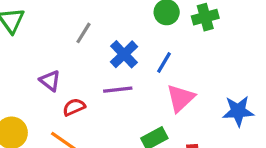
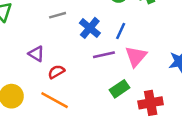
gray line: (83, 33) -> (58, 15), turned 49
purple line: (118, 90) -> (104, 55), moved

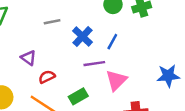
pink triangle: (136, 56) -> (116, 80), moved
green rectangle: (119, 89) -> (78, 96), moved

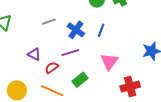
purple line: (94, 64) -> (70, 53), moved

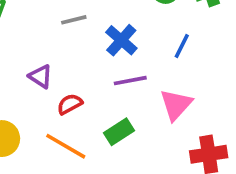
blue line: (101, 30) -> (182, 46), moved
purple line: (70, 53) -> (130, 81), moved

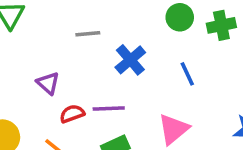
blue line: (182, 46) -> (187, 74), turned -60
purple line: (130, 81) -> (109, 109), moved

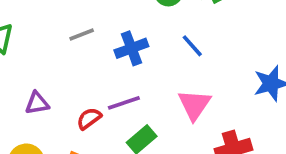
blue cross: (130, 60) -> (131, 48), turned 36
purple triangle: (48, 83) -> (37, 103), moved, turned -35

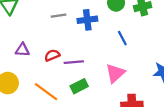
blue cross: (131, 48) -> (87, 20), moved
red semicircle: (89, 119) -> (52, 55), moved

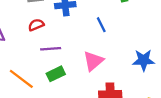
red semicircle: (52, 55) -> (36, 25), moved

